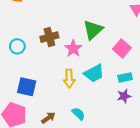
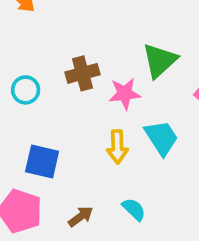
pink star: (73, 48) -> (125, 94), turned 30
cyan trapezoid: (94, 73) -> (161, 138), turned -95

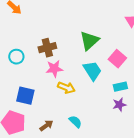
pink star: (125, 94) -> (54, 69), moved
cyan trapezoid: (161, 138) -> (92, 71), moved
yellow arrow: (117, 147) -> (66, 88), turned -66

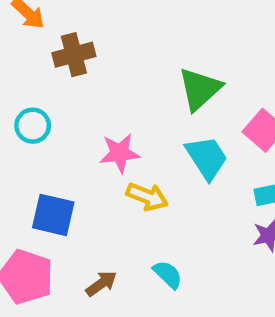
brown cross: (47, 48) -> (74, 55), moved

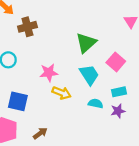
cyan semicircle: (168, 274) -> (96, 104), moved, turned -32

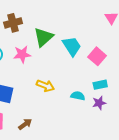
green triangle: (86, 43) -> (43, 37), moved
pink star: (49, 73) -> (22, 54), moved
cyan trapezoid: (89, 75) -> (72, 46), moved

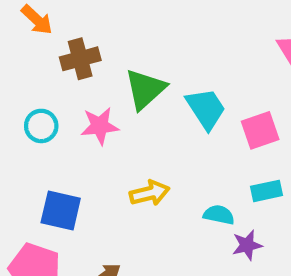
pink square: (97, 56) -> (260, 130), turned 30
yellow arrow: (45, 86) -> (150, 193), turned -36
purple star: (99, 103) -> (247, 245), moved

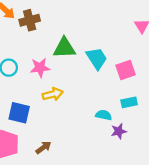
brown cross: (80, 59) -> (30, 20), moved
green triangle: (145, 89) -> (64, 48), turned 40
yellow arrow: (150, 193) -> (53, 94), moved

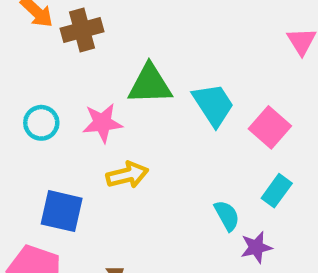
pink square: (126, 70) -> (270, 127), turned -30
cyan rectangle: (129, 102) -> (277, 191), turned -42
cyan semicircle: (104, 115) -> (227, 216), turned 49

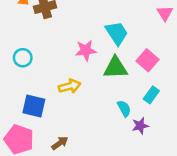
green triangle: (150, 84) -> (115, 68), moved
cyan trapezoid: (213, 105) -> (117, 33), moved
pink star: (102, 123) -> (86, 50), moved

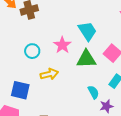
pink star: (86, 50) -> (62, 45), turned -30
cyan circle: (23, 58) -> (32, 51), moved

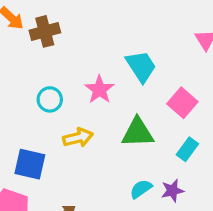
green triangle: (86, 59) -> (138, 133), moved
cyan semicircle: (93, 92) -> (141, 189), moved, turned -96

